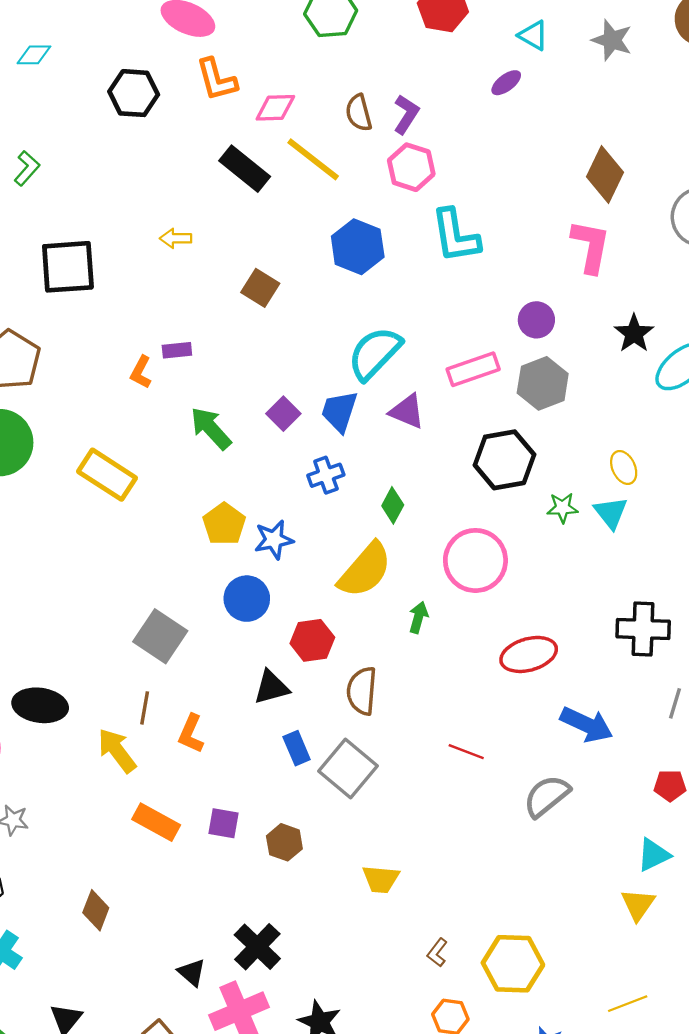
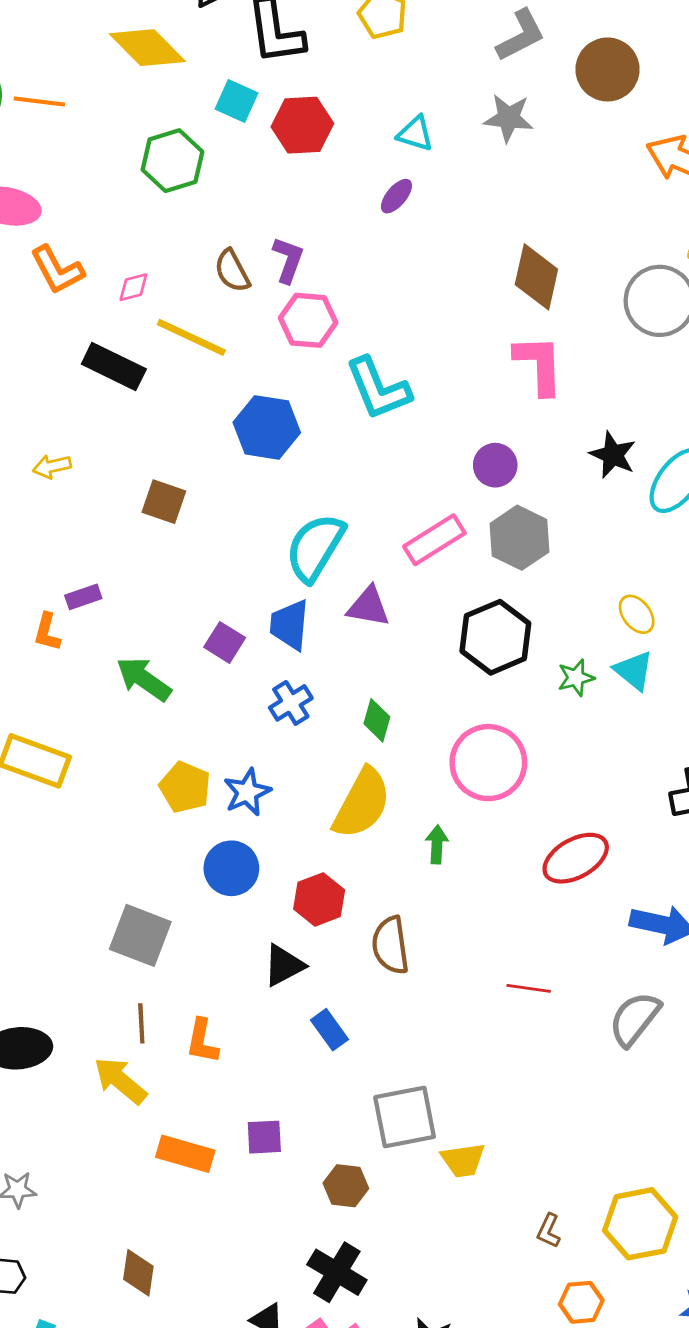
pink diamond: (275, 108) -> (133, 287), size x0.7
gray square: (348, 769) -> (405, 1117), moved, turned -38
brown hexagon: (284, 842) -> (346, 1186), moved

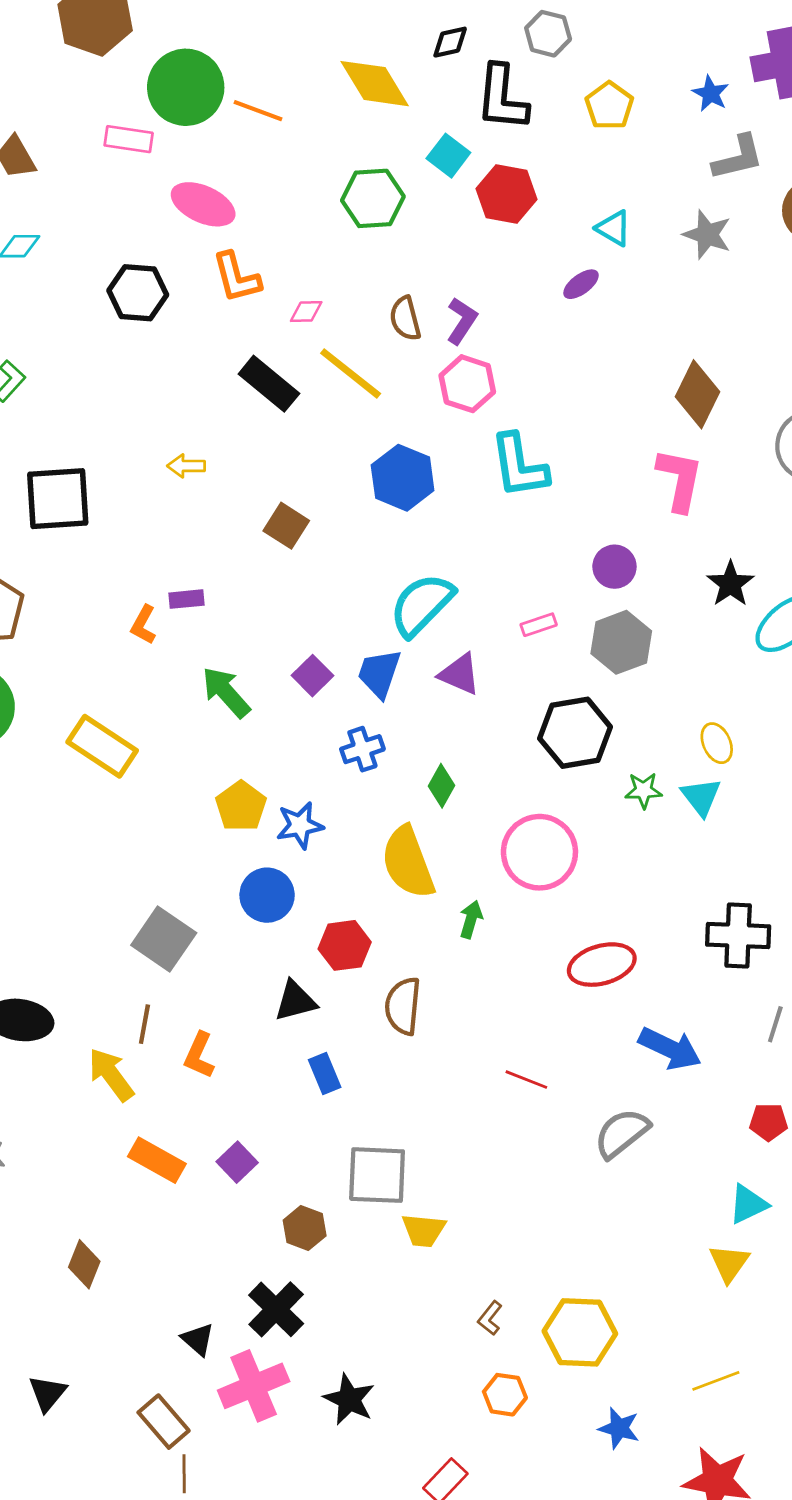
pink rectangle: (434, 540) -> (539, 625), size x0.6
yellow semicircle: (362, 803) -> (408, 862), turned 118
purple square: (264, 1137) -> (237, 1162), turned 36

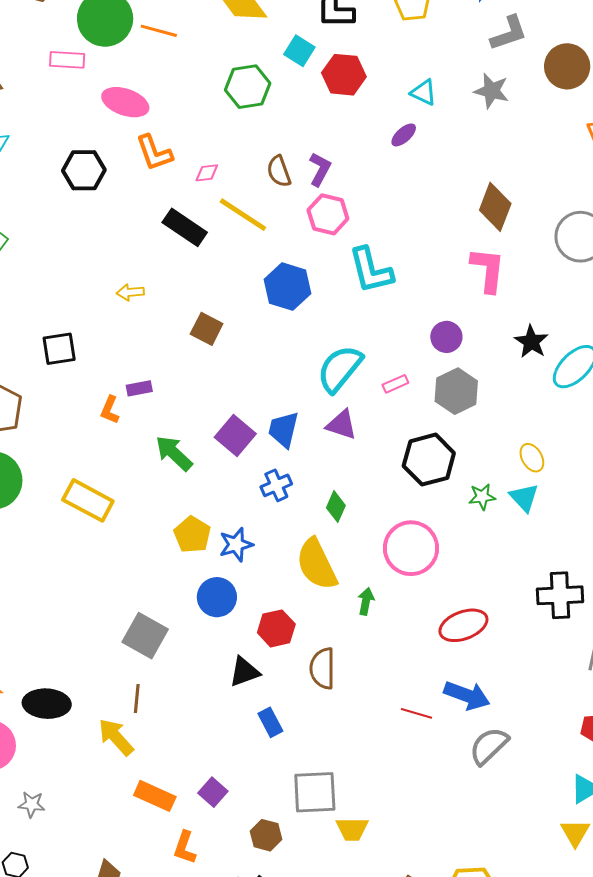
black square: (58, 499) -> (59, 349), moved, size x0.7
cyan semicircle: (422, 605) -> (340, 369), moved
purple square: (312, 676) -> (235, 435), size x1.4
blue arrow: (670, 1048) -> (467, 695), moved
orange L-shape: (199, 1055) -> (185, 848), moved

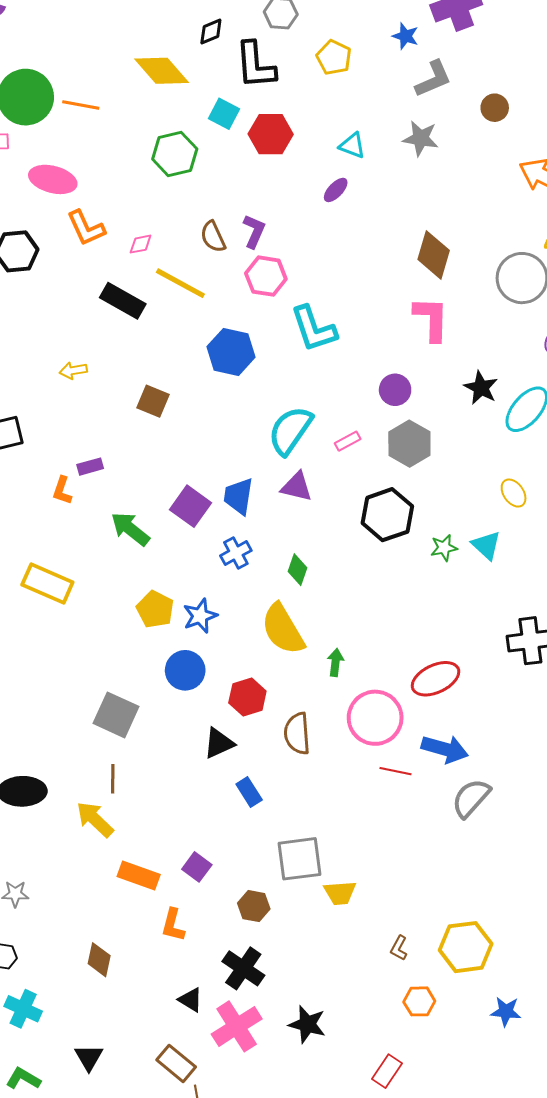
brown circle: (567, 66) -> (495, 108), size x0.6
yellow ellipse: (532, 458) -> (514, 493), moved
pink circle: (411, 548) -> (375, 718), moved

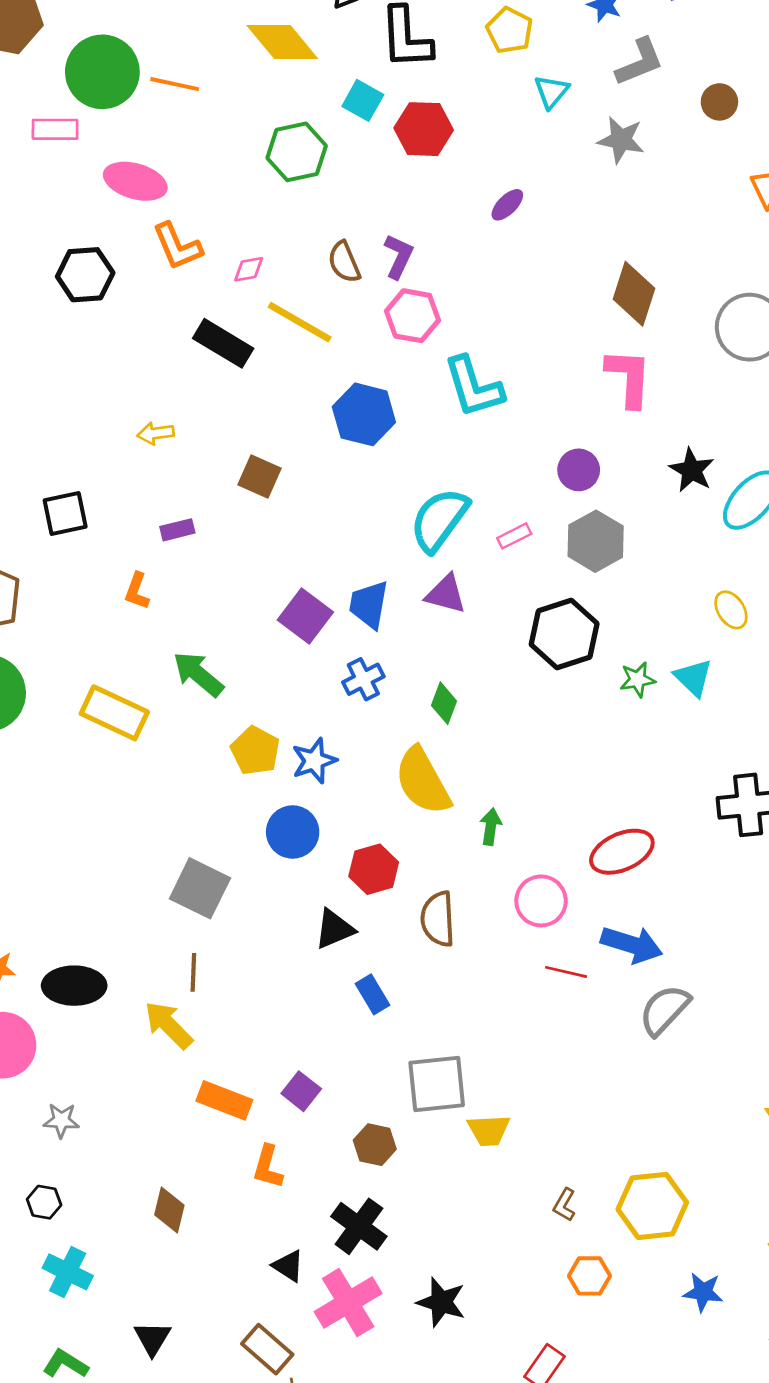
cyan triangle: (352, 145) -> (551, 92), moved, turned 48
purple rectangle: (90, 467) -> (177, 530), moved
green arrow: (130, 529) -> (198, 674), moved
pink circle: (375, 718) -> (541, 901), size x0.7

